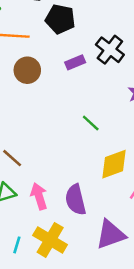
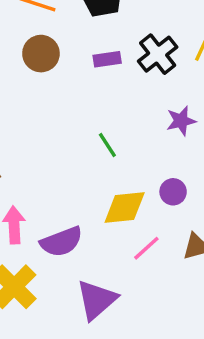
purple semicircle: (76, 200) -> (62, 242), turned -112
purple triangle: (111, 234) -> (96, 300), turned -36

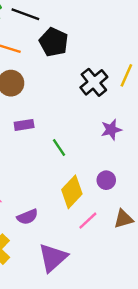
purple rectangle: (107, 59) -> (24, 125), moved
yellow diamond: (125, 207) -> (72, 192), turned -40
purple semicircle: (62, 242) -> (27, 217), size x0.7

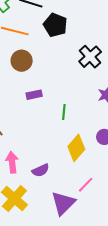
green line: (59, 148) -> (64, 112), turned 42
pink line: (88, 221) -> (86, 185), moved

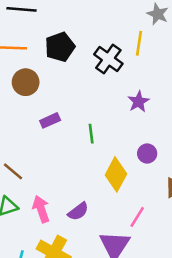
black pentagon: (55, 25) -> (60, 47), moved, turned -30

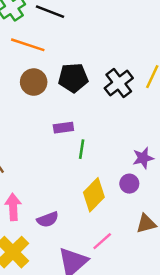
black pentagon: (60, 47) -> (73, 78), moved
purple star: (138, 102) -> (143, 158), moved
purple rectangle: (50, 120) -> (63, 128), moved

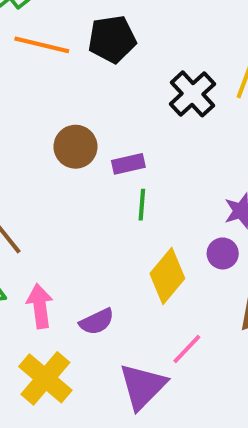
black pentagon: (73, 78) -> (112, 39), moved
brown circle: (34, 82) -> (76, 147), moved
purple rectangle: (63, 128) -> (128, 164), moved

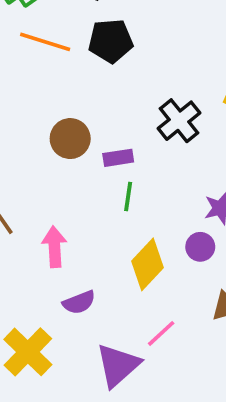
black cross: (192, 94) -> (179, 121), moved
pink arrow: (40, 306) -> (54, 247), moved

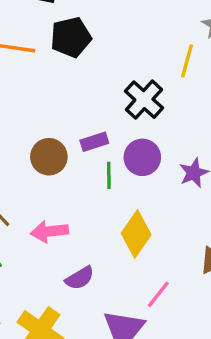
brown circle: (70, 139) -> (49, 157), moved
pink arrow: (54, 247) -> (49, 231), turned -84
purple circle: (200, 247) -> (142, 157), moved, size x1.4

